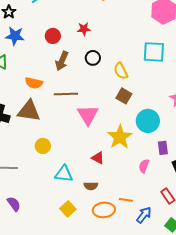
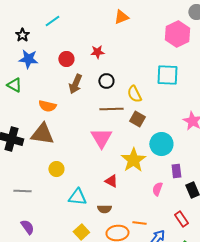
brown line: (66, 94) -> (111, 109), moved

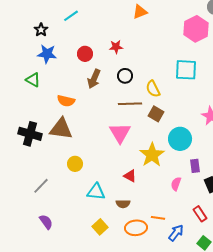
gray line: (22, 191) -> (41, 186), turned -48

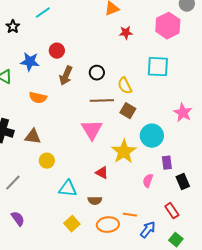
red star: (116, 47) -> (126, 33), moved
blue star: (47, 54) -> (30, 62), moved
brown triangle: (61, 129) -> (33, 137), moved, size x0.7

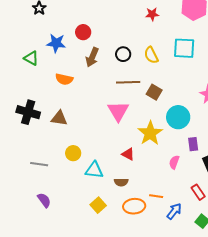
yellow semicircle: (125, 86) -> (151, 55), moved
yellow circle: (47, 161) -> (73, 153), moved
gray line: (13, 183) -> (39, 164), turned 54

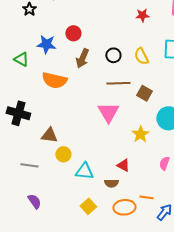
orange semicircle: (64, 79) -> (54, 80), size x1.4
brown triangle: (59, 118) -> (49, 135), moved
yellow star: (150, 133) -> (140, 134), size x0.7
red triangle: (128, 154) -> (123, 165), moved

